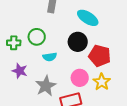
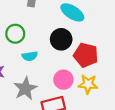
yellow star: (102, 82) -> (88, 84), turned -30

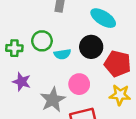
cyan semicircle: (30, 56) -> (62, 54), moved
pink circle: (63, 80) -> (79, 84), moved

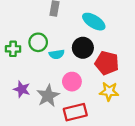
purple star: (22, 82) -> (22, 89), moved

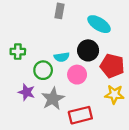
green circle: (38, 42) -> (43, 70), moved
pink circle: (72, 82) -> (77, 75), moved

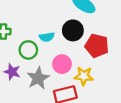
pink circle: (77, 75) -> (62, 64), moved
yellow star: (114, 94) -> (84, 76), moved

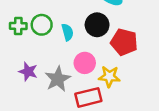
cyan semicircle: (47, 37) -> (67, 32), turned -96
green circle: (28, 50) -> (42, 25), moved

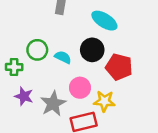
green cross: (18, 26) -> (14, 67), moved
cyan semicircle: (67, 32) -> (63, 57), turned -49

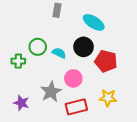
purple star: (24, 96) -> (21, 103), moved
yellow star: (104, 101) -> (108, 98), moved

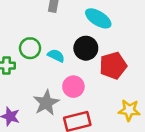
red pentagon: (106, 61) -> (113, 66), turned -30
yellow star: (108, 98) -> (129, 110), moved

